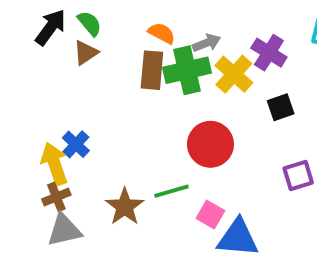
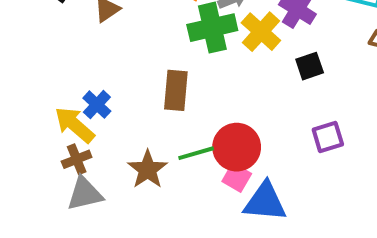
brown rectangle: (152, 70) -> (176, 90), moved
red circle: (210, 144) -> (237, 147), moved
yellow arrow: (54, 164) -> (75, 125), turned -30

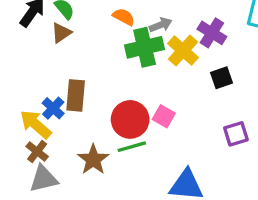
brown rectangle: (176, 90) -> (76, 95), moved
red circle: (237, 147) -> (130, 119), moved
brown cross: (77, 159) -> (37, 152), turned -30
pink square: (237, 178) -> (164, 116), moved

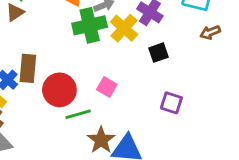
red circle: (130, 119) -> (59, 90), moved
purple square: (236, 134) -> (171, 103), turned 35
brown star: (93, 160) -> (101, 140), moved

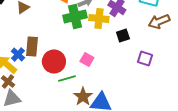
yellow cross: (124, 28) -> (99, 18), turned -36
brown arrow: (210, 32) -> (159, 22), size x1.5
purple square: (171, 103) -> (145, 58), moved

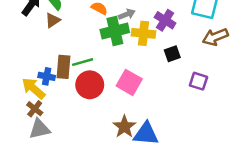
blue cross: (18, 54) -> (47, 76), turned -32
pink square: (87, 60) -> (129, 82), size x1.5
green line: (67, 78) -> (83, 62), moved

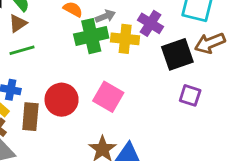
black square: (172, 54) -> (177, 54), moved, size x1.6
green line: (83, 62) -> (22, 50), moved
brown rectangle: (63, 67) -> (30, 117), moved

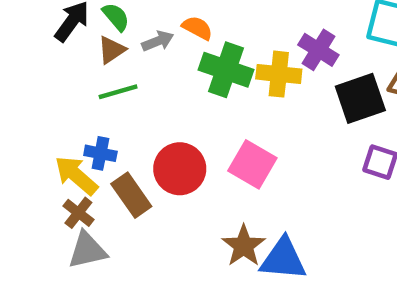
gray arrow: (105, 16) -> (158, 41), moved
green cross: (91, 36) -> (226, 70), turned 32
brown rectangle: (30, 117) -> (131, 195), turned -40

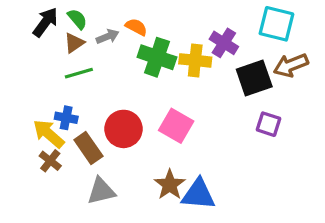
gray triangle: (87, 250) -> (101, 191), moved

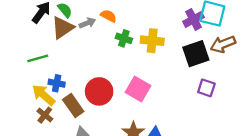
brown triangle: (74, 43) -> (63, 28), size x1.5
purple cross: (224, 43) -> (193, 19), moved, turned 30
green cross: (157, 57) -> (124, 38), size x0.6
green line: (79, 73) -> (38, 58), moved

